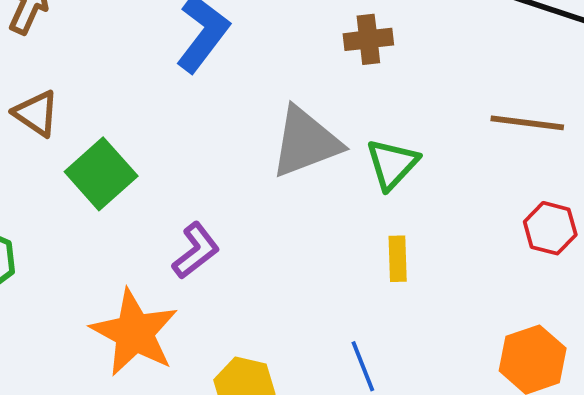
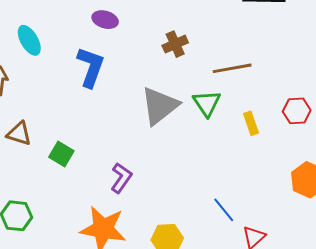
brown line: (527, 123) -> (232, 68), moved
green square: (101, 174) -> (61, 154), size x0.7
yellow rectangle: (398, 259) -> (251, 123), moved

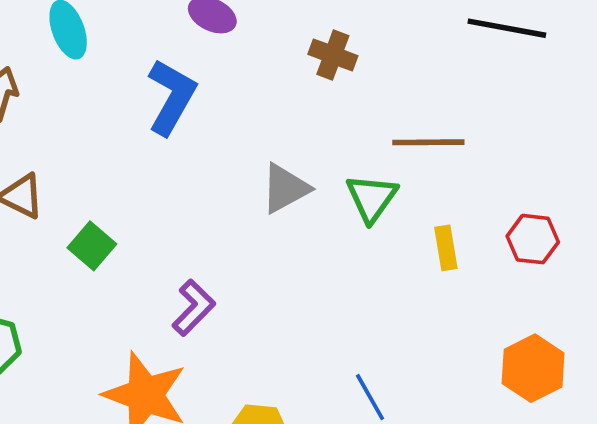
brown cross: (175, 44) -> (333, 55), moved, turned 35
gray triangle: (160, 106) -> (285, 188), size x0.7

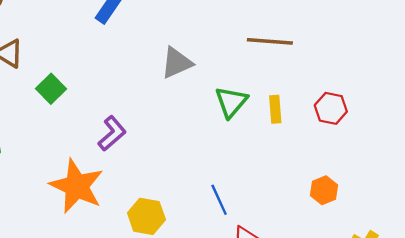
green triangle: (372, 198) -> (231, 102), moved
orange hexagon: (533, 368) -> (324, 190), size x0.7

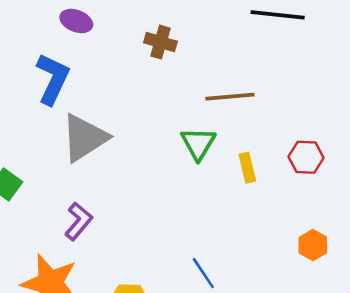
gray triangle: (177, 63) -> (85, 138), moved, size x1.4
green triangle: (231, 102) -> (198, 144), moved

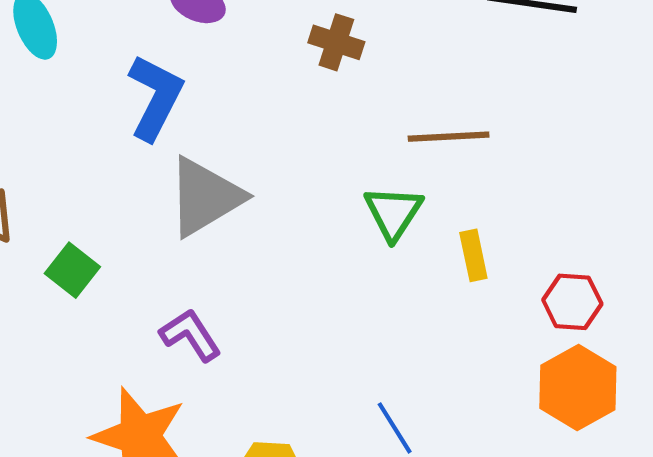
red hexagon: (306, 157) -> (572, 302), moved
purple L-shape: (79, 221) -> (190, 335), turned -75
orange hexagon: (313, 245) -> (578, 387), size x1.6

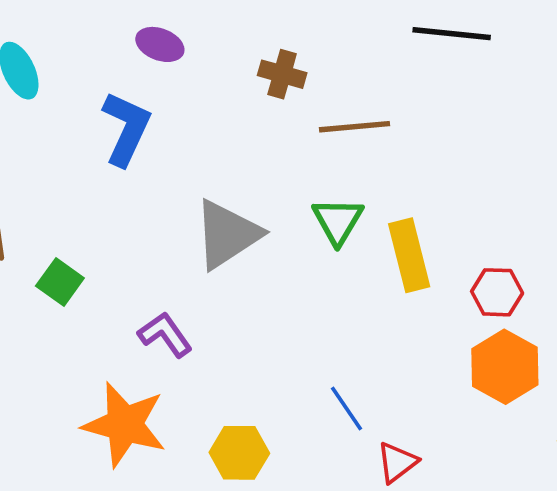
brown line: (449, 137) -> (354, 127), moved
gray triangle: (205, 197) -> (227, 234), moved
yellow rectangle: (473, 255) -> (409, 255), size x1.6

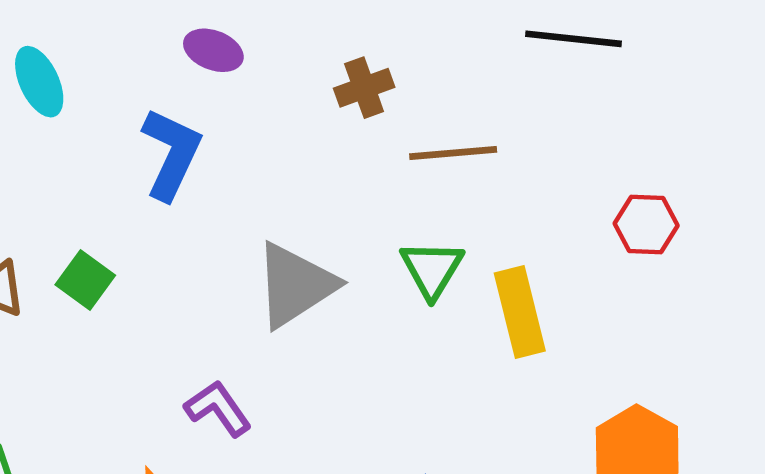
brown cross: (282, 74) -> (364, 88), turned -36
green square: (60, 282) -> (85, 280), moved
red hexagon: (497, 292) -> (646, 224), moved

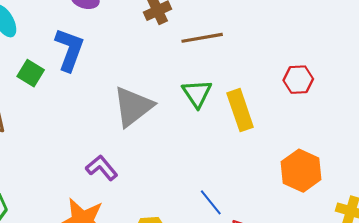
red hexagon: (646, 224) -> (298, 80), moved
green square: (85, 280) -> (31, 73), moved

